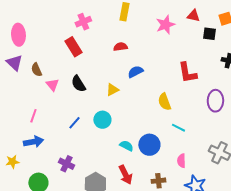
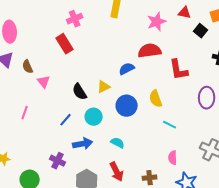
black square: (209, 34) -> (201, 31), turned 32
red semicircle: (120, 47) -> (150, 51), moved, size x1.6
black semicircle: (78, 84) -> (80, 92), moved
blue arrow: (33, 142) -> (83, 144), moved
blue circle: (149, 145) -> (127, 106), moved

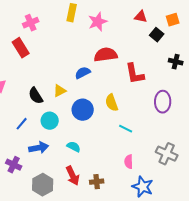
pink star: (157, 22) -> (98, 22), moved
brown cross: (150, 178) -> (97, 182), moved

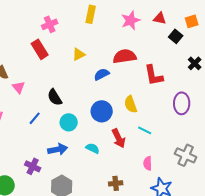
pink star: (98, 22) -> (131, 20), moved
black cross: (176, 62) -> (195, 63), turned 32
yellow triangle: (60, 91) -> (79, 54), moved
blue line: (22, 124) -> (35, 118), moved
red arrow: (73, 176) -> (119, 138), moved

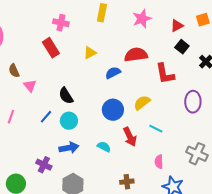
red triangle: (160, 18) -> (177, 26), moved, turned -40
pink cross: (50, 24) -> (61, 23), turned 35
black square: (176, 36) -> (182, 47), moved
yellow semicircle: (131, 104) -> (142, 103), turned 72
cyan circle: (69, 122) -> (69, 121), moved

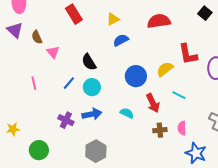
blue semicircle: (113, 73) -> (121, 40), moved
red L-shape: (165, 74) -> (188, 54), moved
pink line: (11, 117) -> (34, 83), turned -32
purple cross: (44, 165) -> (66, 120), moved
brown cross: (127, 182) -> (160, 130), moved

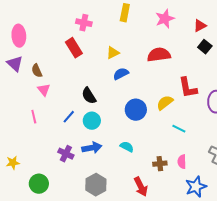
pink triangle: (53, 52) -> (44, 90), moved
red arrow: (153, 103) -> (141, 187), moved
blue star: (196, 153) -> (196, 187), turned 30

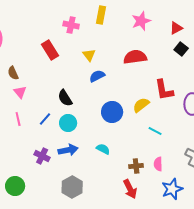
pink cross: (84, 23) -> (71, 25), moved
yellow triangle: (113, 53) -> (89, 55), turned -40
pink line: (34, 117) -> (18, 119), moved
red arrow: (141, 187) -> (130, 189), moved

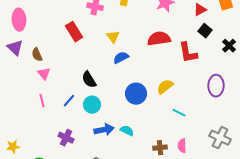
red L-shape: (164, 90) -> (188, 53), moved
blue arrow: (68, 150) -> (104, 130), moved

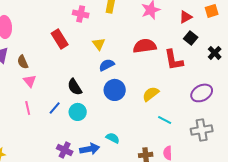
purple ellipse: (216, 86) -> (202, 93), turned 60
blue circle: (136, 94) -> (115, 90), moved
blue arrow: (104, 130) -> (90, 149), moved
purple cross: (66, 138) -> (65, 150), moved
gray cross: (220, 138) -> (202, 130), moved, turned -35

